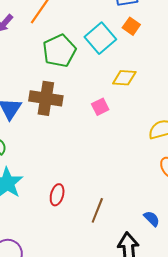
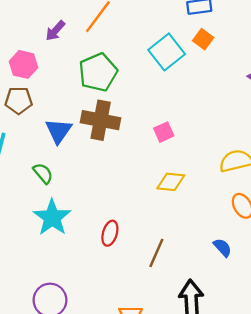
green pentagon: (59, 51) -> (98, 72), moved
yellow diamond: (124, 78) -> (171, 182), moved
blue semicircle: (152, 219) -> (222, 247), moved

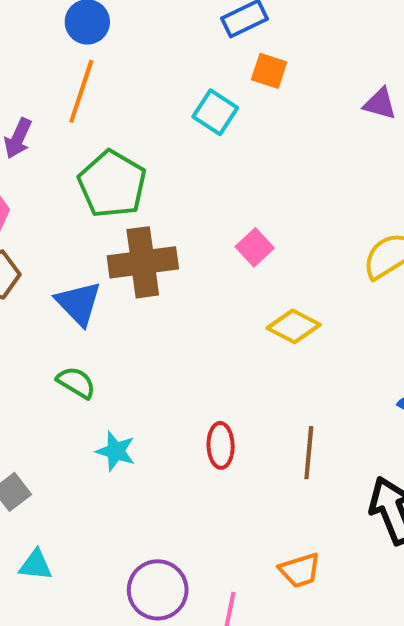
cyan square: (167, 52) -> (215, 112), size x0.7
yellow diamond: (171, 182) -> (294, 326), turned 40
cyan star: (52, 217) -> (116, 451), size x0.6

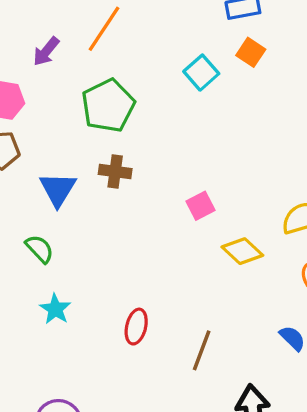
pink square: (255, 247) -> (200, 206), moved
brown cross: (143, 262) -> (115, 171), size x0.6
yellow diamond: (294, 326) -> (242, 251), moved

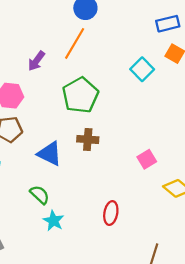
blue triangle: (58, 189) -> (50, 154), turned -32
cyan star: (55, 309) -> (53, 221), moved
red ellipse: (136, 327) -> (111, 213), moved

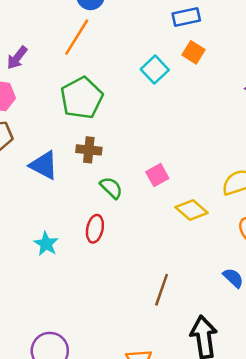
purple arrow: (36, 61) -> (17, 58), moved
green semicircle: (40, 195) -> (111, 188), moved
red ellipse: (111, 213) -> (95, 229), moved

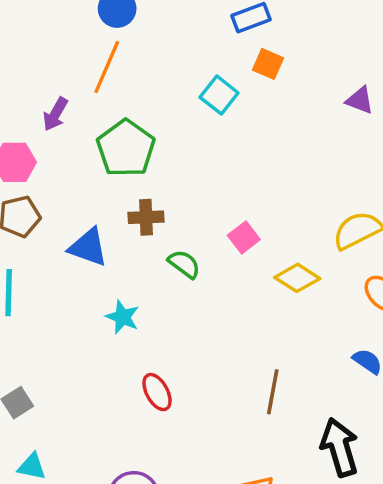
purple arrow: (17, 58) -> (55, 114), moved
red ellipse: (95, 229) -> (157, 392), moved, turned -32
cyan star: (46, 244) -> (122, 317), moved

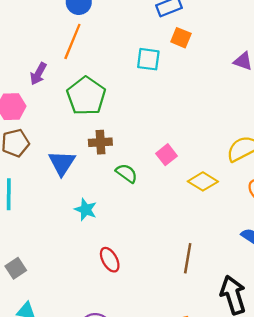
cyan square: (219, 95) -> (148, 59), turned -30
blue triangle: (88, 247) -> (62, 163), turned 44

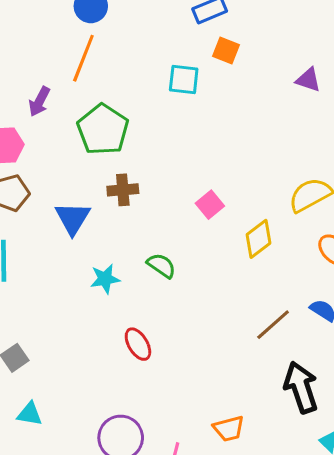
green semicircle: (127, 173) -> (161, 266), moved
yellow diamond: (203, 181) -> (258, 239), turned -68
cyan star: (86, 210) -> (105, 279), turned -30
brown line: (188, 258) -> (273, 325), moved, turned 40

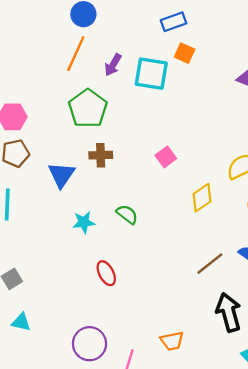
cyan square: (184, 80) -> (151, 74), size x1.4
purple arrow: (39, 101) -> (113, 65), moved
pink square: (210, 205) -> (166, 157), moved

